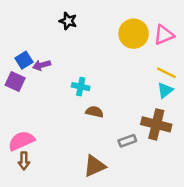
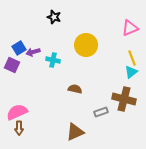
yellow circle: (134, 34) -> (86, 45), moved
yellow line: (166, 73) -> (132, 58), turned 42
cyan cross: (81, 87) -> (53, 60), moved

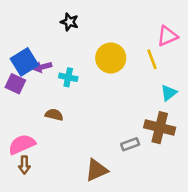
blue square: (19, 48) -> (24, 62), size x1.5
yellow line: (132, 58) -> (152, 59), moved
brown semicircle: (75, 89) -> (54, 115), moved

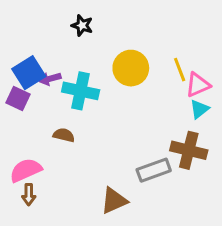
pink triangle: (167, 36) -> (198, 85), moved
cyan cross: (68, 77) -> (81, 91), size x1.6
gray rectangle: (130, 144) -> (154, 170), size x1.5

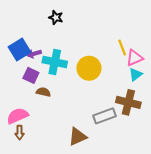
yellow circle: (131, 68) -> (89, 68), moved
purple square: (18, 99) -> (31, 75), moved

